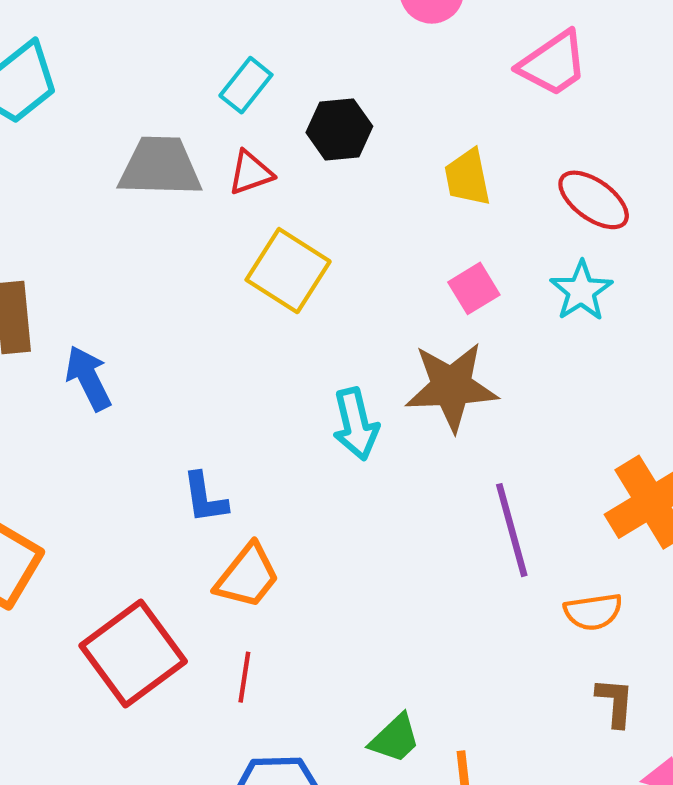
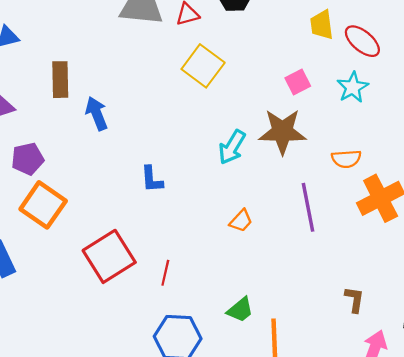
yellow trapezoid: (467, 177) -> (322, 25), moved
cyan arrow: (356, 424) -> (232, 147), turned 40
orange trapezoid: (247, 576) -> (241, 221), moved, size x0.7
orange semicircle: (593, 612) -> (346, 159), moved

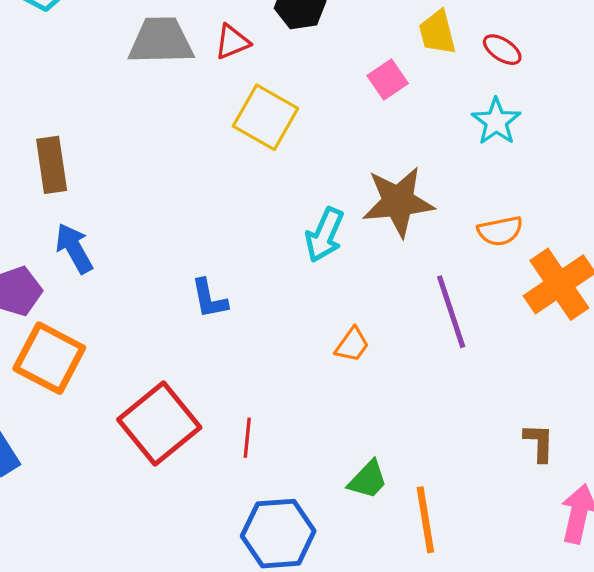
red ellipse: (362, 41) -> (502, 50), size x0.7
pink square: (298, 82) -> (388, 80), moved
blue arrow: (97, 114) -> (74, 248), moved

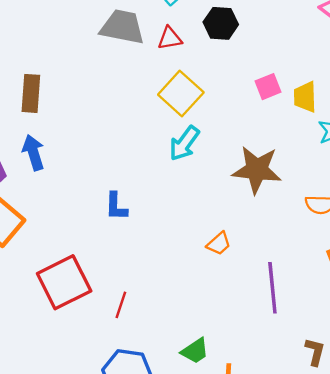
yellow trapezoid: (437, 33) -> (305, 97), moved
cyan arrow: (325, 235) -> (184, 143), moved
purple line: (451, 312) -> (272, 288), moved
orange trapezoid: (352, 345) -> (219, 244), moved

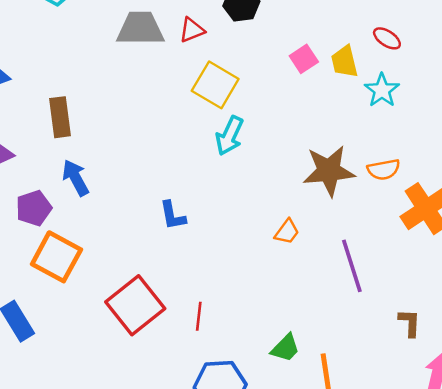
brown star: (257, 170) -> (329, 171), moved

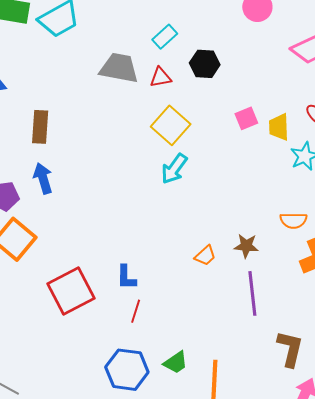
brown star: (329, 171) -> (246, 246), moved, size x0.6
blue L-shape: (173, 215) -> (126, 277), moved
red line: (199, 316) -> (136, 311), moved
brown L-shape: (410, 323) -> (290, 349), size x1.5
green trapezoid: (285, 348) -> (176, 363), moved

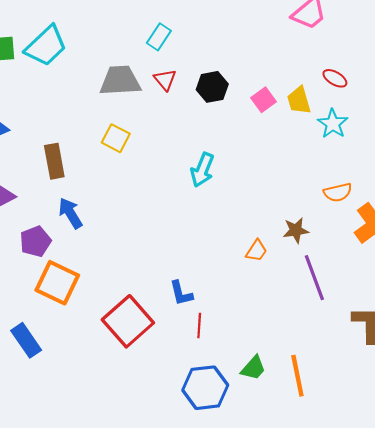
black hexagon: (205, 64) -> (212, 87), moved
red triangle: (160, 77) -> (165, 80), turned -45
yellow square: (171, 125) -> (116, 138), moved, size x0.7

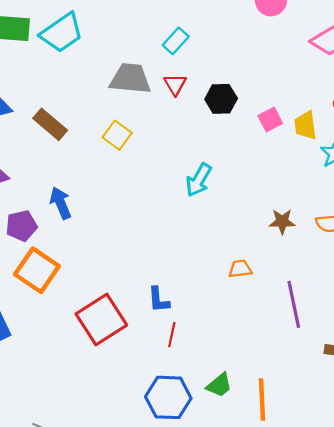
brown rectangle: (54, 161) -> (50, 124), moved, turned -48
brown star: (296, 230) -> (282, 222), moved
orange trapezoid: (256, 251) -> (240, 269), turned -140

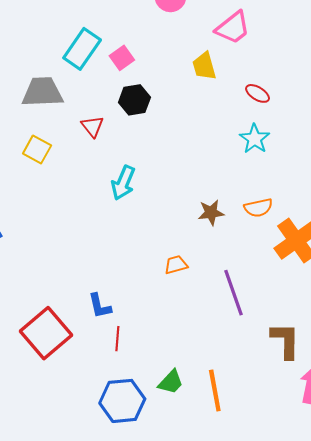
cyan rectangle: (176, 41) -> (82, 49), size x1.5
red triangle: (175, 84) -> (92, 126), moved
pink square: (270, 120) -> (122, 58), moved
yellow trapezoid: (305, 125) -> (204, 66), moved

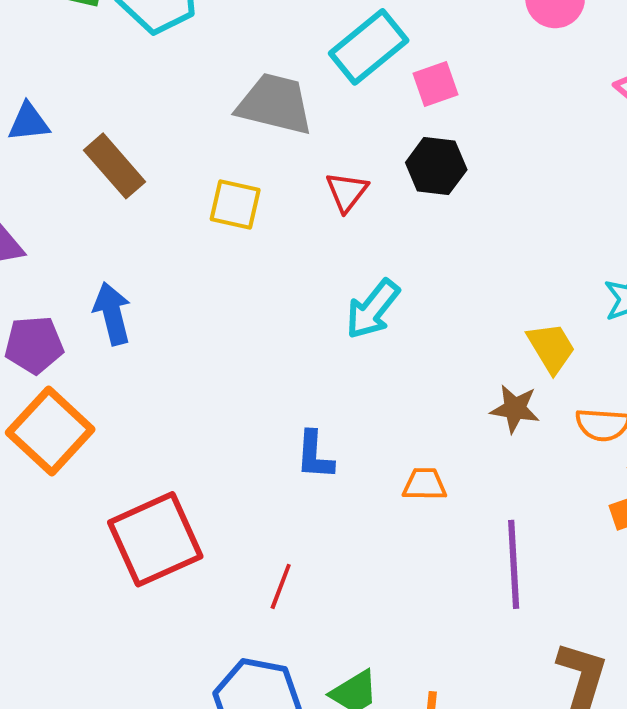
yellow trapezoid: (204, 66) -> (551, 348), moved, turned 148
yellow square: (37, 150) -> (235, 204), turned -32
blue L-shape: (100, 306) -> (315, 455), moved

